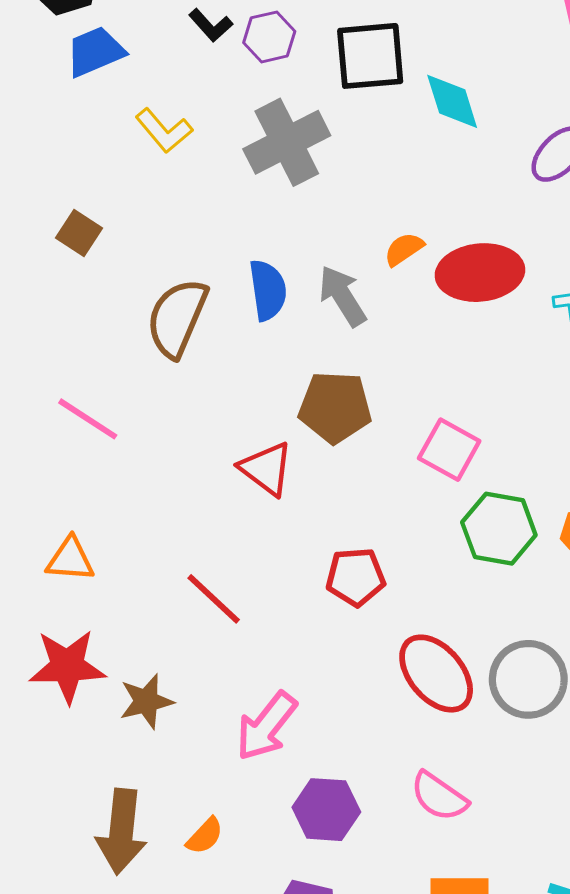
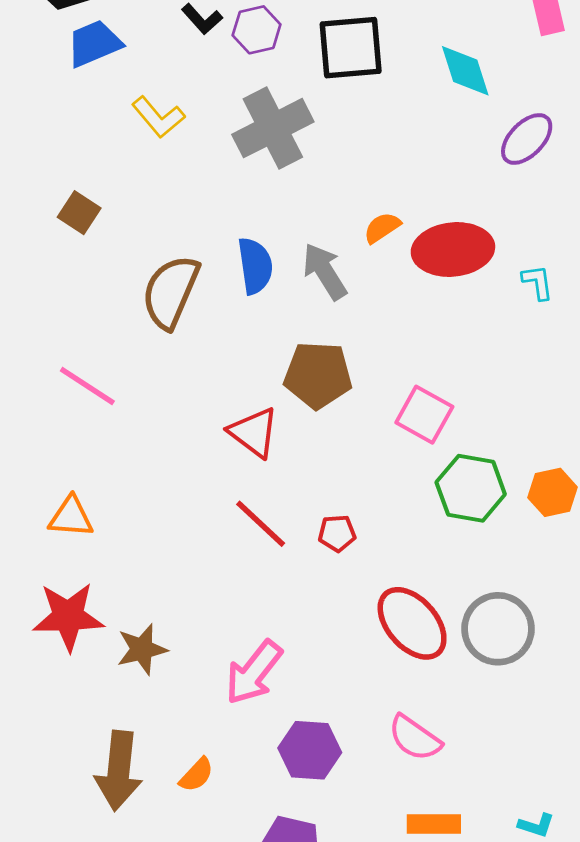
cyan diamond: (452, 101) -> (465, 71), moved
red pentagon: (356, 577) -> (337, 533), size x0.7
red line: (214, 599) -> (261, 524), moved

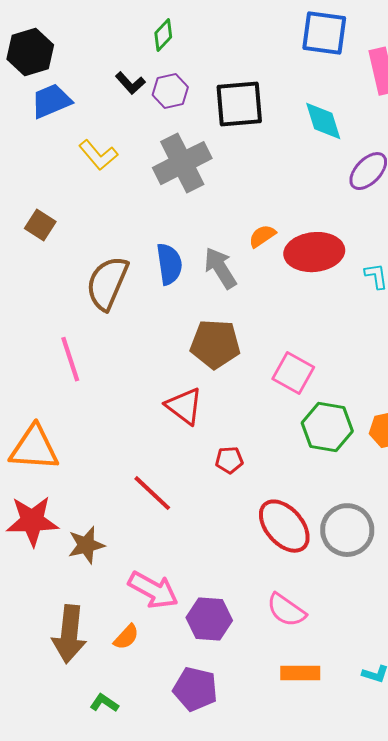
pink line: (87, 386) -> (70, 359), moved, turned 39
red triangle: (254, 432) -> (184, 406), moved
orange triangle: (71, 517) -> (34, 448), size x1.5
red line: (261, 524) -> (152, 493), moved
pink arrow: (254, 672) -> (153, 590), moved, turned -99

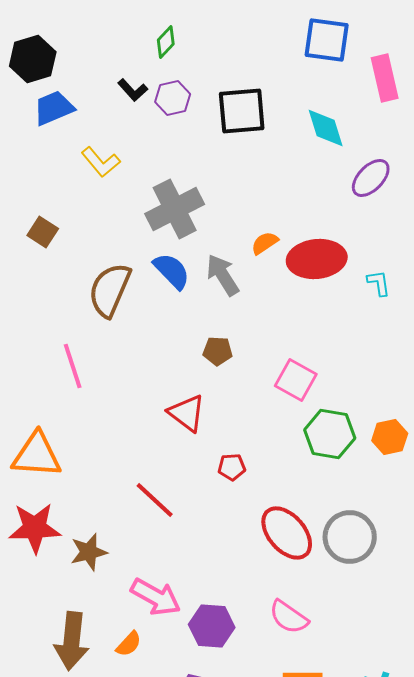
gray cross: (182, 163) -> (175, 209), moved
blue semicircle: (169, 264) -> (172, 271), turned -36
brown pentagon: (215, 344) -> (218, 351), size x0.6

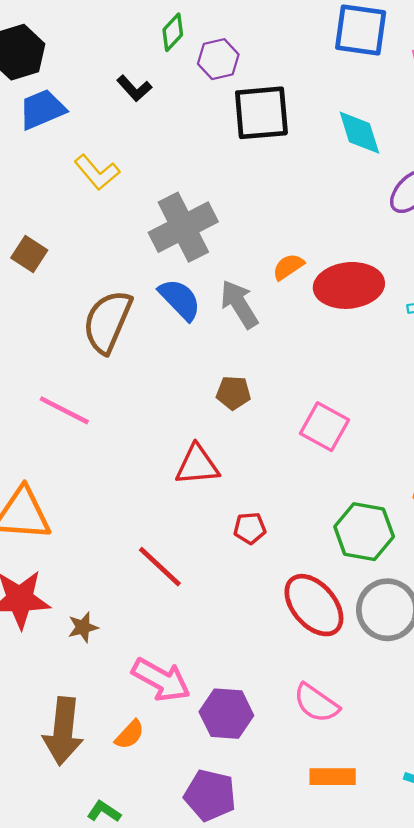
purple hexagon: (173, 98) -> (218, 59), moved
pink line: (73, 366) -> (64, 410), turned -45
red triangle: (187, 413) -> (197, 465), turned -42
green hexagon: (330, 434) -> (364, 532), moved
brown star: (89, 552) -> (83, 627), size x0.7

